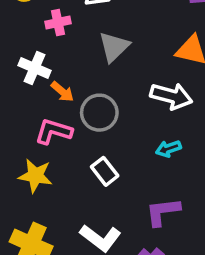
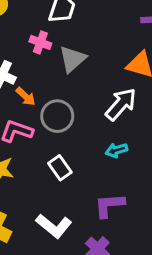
pink cross: (58, 22) -> (40, 42), moved, turned 30
white arrow: (171, 96) -> (121, 104), turned -66

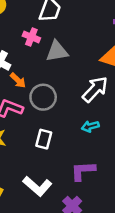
gray triangle: (72, 59) -> (57, 51), turned 30
white rectangle: (60, 168) -> (44, 139), turned 48

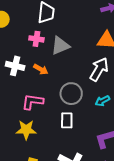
orange arrow: (18, 80) -> (41, 69), moved
gray circle: (43, 97) -> (71, 94), moved

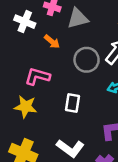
white cross: (15, 66) -> (25, 22), moved
gray circle: (71, 94) -> (87, 60), moved

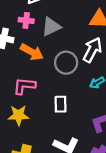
orange arrow: (52, 42) -> (32, 52), size x1.5

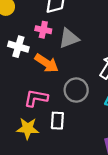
gray circle: (66, 63) -> (76, 90), moved
white rectangle: (61, 104) -> (57, 121), moved

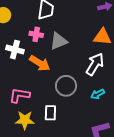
pink L-shape: (36, 98) -> (19, 95), moved

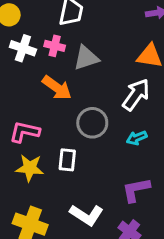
white cross: (15, 50) -> (23, 48), moved

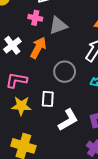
white cross: (23, 48) -> (12, 45), moved, turned 36
orange arrow: (57, 88) -> (38, 48), turned -95
white L-shape: (87, 215) -> (68, 120), moved, turned -60

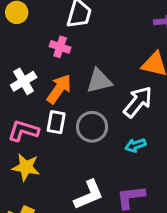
gray triangle: (58, 25) -> (99, 81), moved
white rectangle: (48, 99) -> (56, 122), moved

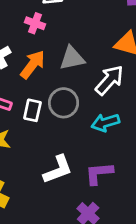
white rectangle: (56, 122) -> (32, 110), moved
cyan arrow: (135, 145) -> (105, 123), size x1.4

